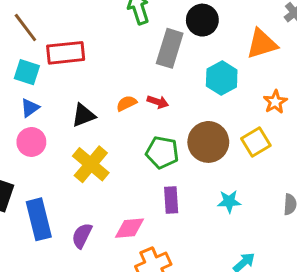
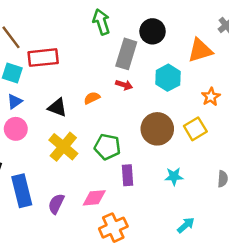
red arrow: (158, 102) -> (124, 85), moved
black triangle: (83, 115) -> (57, 107), turned 42
green pentagon: (162, 152) -> (107, 147), moved

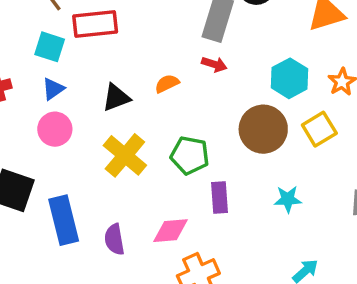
cyan hexagon: (168, 78) -> (289, 78), moved
black triangle: (57, 107) -> (116, 98), turned -42
purple semicircle: (56, 204) -> (114, 239), turned -36

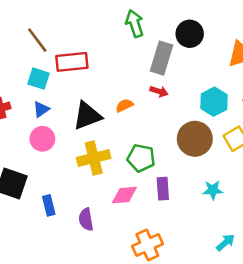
black triangle: (116, 98) -> (87, 116), size x1.4
yellow cross: (125, 155) -> (94, 158), turned 36
blue rectangle: (64, 220) -> (49, 205), size x0.6
pink diamond: (170, 231) -> (124, 195), moved

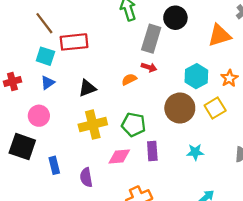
orange semicircle: (124, 105) -> (129, 79), moved
black triangle: (87, 116) -> (87, 88), size x0.7
pink circle: (42, 139) -> (39, 116), moved

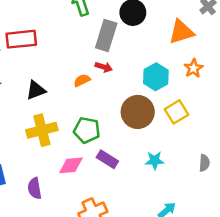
orange star: (229, 78) -> (193, 68), moved
purple rectangle: (152, 151) -> (107, 159), turned -54

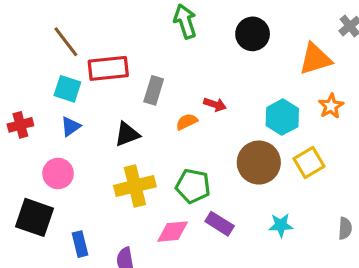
gray rectangle: (106, 36) -> (154, 90), moved, size x0.7

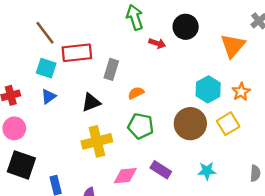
orange triangle: (315, 59) -> (233, 46), turned -32
red arrow: (215, 104) -> (157, 43), moved
orange star: (331, 106) -> (241, 92), moved
pink circle: (58, 173) -> (14, 128), moved
green pentagon: (193, 186) -> (141, 126), moved

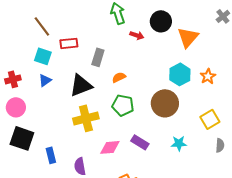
orange triangle: (233, 46) -> (188, 37), moved
red rectangle: (77, 53) -> (69, 43), size x0.7
black triangle: (91, 102) -> (81, 85), size x1.4
yellow square: (228, 124) -> (210, 119), moved

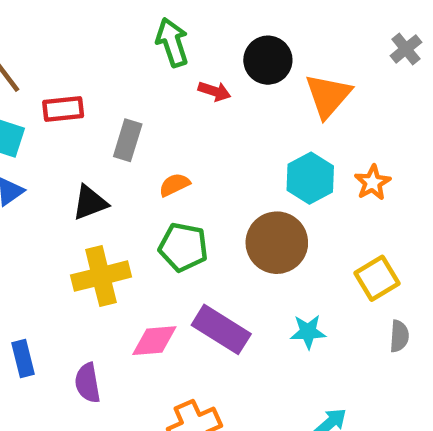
black triangle: (81, 85) -> (90, 203), size x0.7
purple rectangle: (140, 142) -> (221, 329), size x1.4

